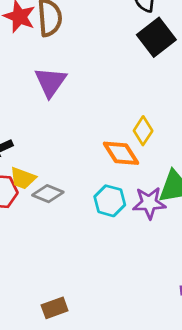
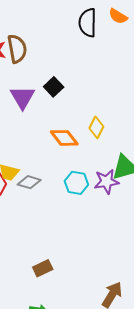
black square: (156, 37) -> (54, 87), moved, size x0.7
orange diamond: (121, 153) -> (64, 138), moved

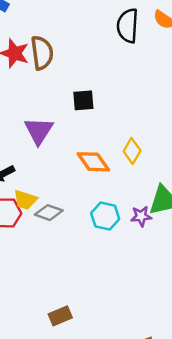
black square: (54, 87) -> (83, 100), turned 36
purple triangle: (23, 97) -> (39, 131), moved
purple star: (106, 182) -> (141, 216), size x0.7

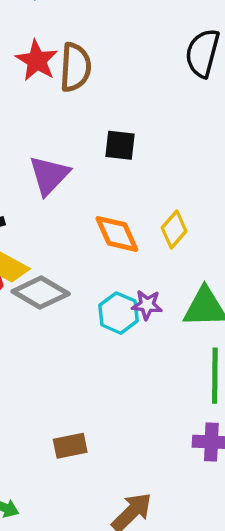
gray diamond: (49, 213) -> (41, 293), size x1.4
purple star: (141, 216) -> (147, 305), moved
brown rectangle: (60, 316) -> (70, 446), moved

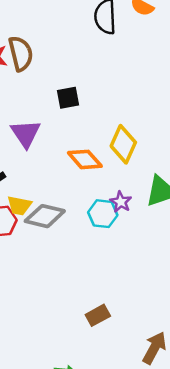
yellow diamond: (174, 230) -> (123, 144), size x1.4
purple star: (147, 305) -> (121, 202), turned -30

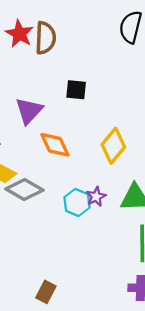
orange diamond: (85, 159) -> (55, 145), moved
brown rectangle: (98, 315) -> (46, 292), turned -50

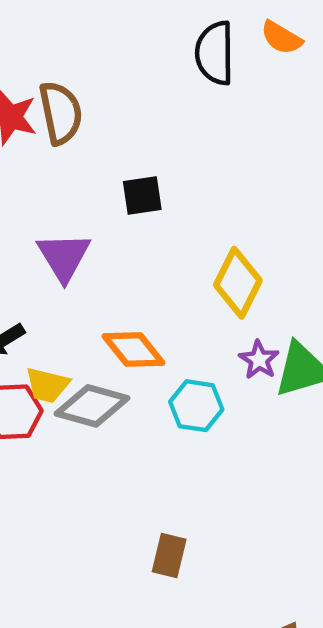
orange diamond: (55, 145) -> (134, 350), moved
purple star: (96, 197) -> (259, 360), moved
brown rectangle: (46, 292) -> (169, 555), moved

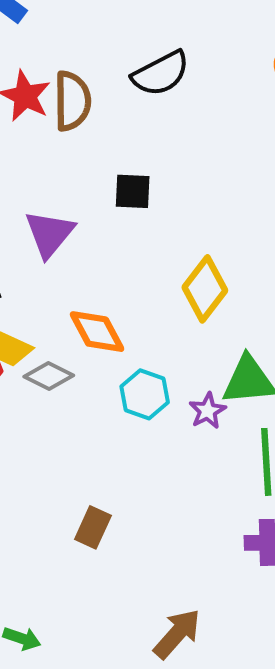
black semicircle: (215, 53) -> (161, 74), moved, turned -128
purple star: (259, 360) -> (208, 411), moved
gray diamond: (92, 406) -> (49, 376), size x0.7

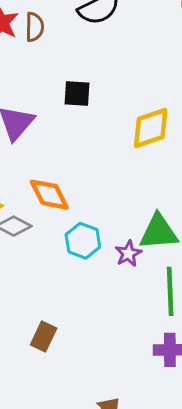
brown semicircle: (72, 101) -> (35, 27), size x0.7
yellow diamond: (205, 289) -> (151, 128), moved, turned 33

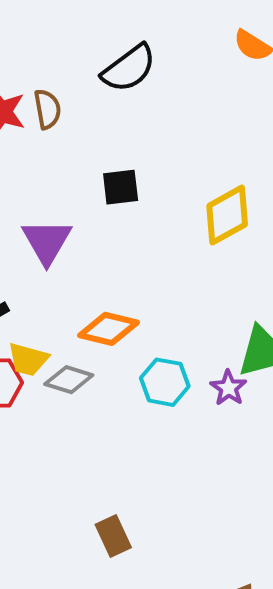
orange diamond: (49, 195) -> (108, 329), turned -39
brown rectangle: (44, 337) -> (113, 536), moved, turned -40

